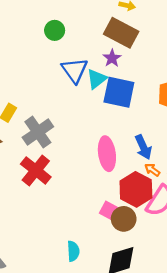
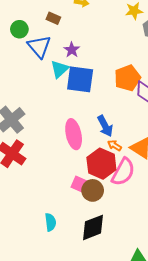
brown rectangle: (121, 33) -> (53, 18), moved, size x0.5
blue triangle: (75, 70) -> (39, 47), moved

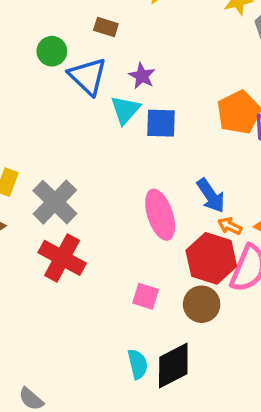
blue square: (80, 79) -> (161, 123), size x0.7
pink square: (79, 184) -> (146, 296), moved
black diamond: (93, 227) -> (173, 365), moved

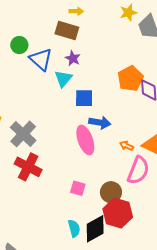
brown rectangle: (106, 27) -> (67, 31), moved, size x1.6
blue square: (161, 123) -> (84, 98), moved
blue arrow: (211, 196) -> (100, 123), moved, turned -45
red hexagon: (211, 258) -> (118, 213), moved

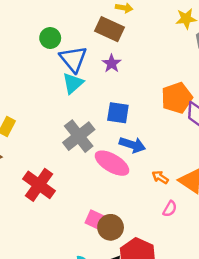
cyan triangle: (63, 79) -> (73, 83), moved
gray cross: (23, 134) -> (79, 136), moved
pink ellipse: (85, 140) -> (112, 163), turned -48
pink semicircle: (138, 170) -> (170, 209), size x0.5
brown circle: (111, 192) -> (111, 227), moved

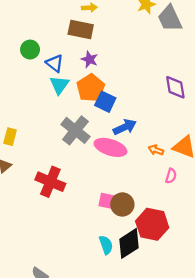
blue triangle: (73, 59) -> (55, 63), size x0.7
orange pentagon: (177, 98) -> (91, 88), moved
blue square: (118, 113) -> (105, 102), turned 30
blue arrow: (132, 145) -> (125, 127), turned -30

